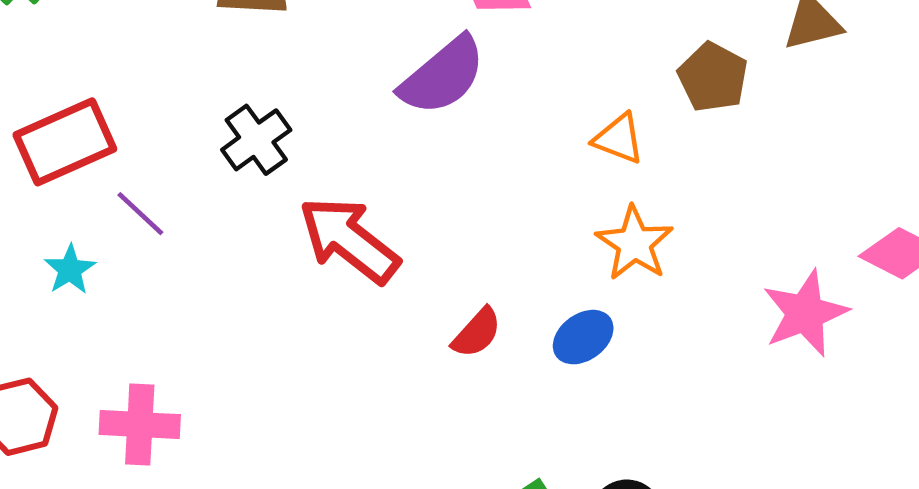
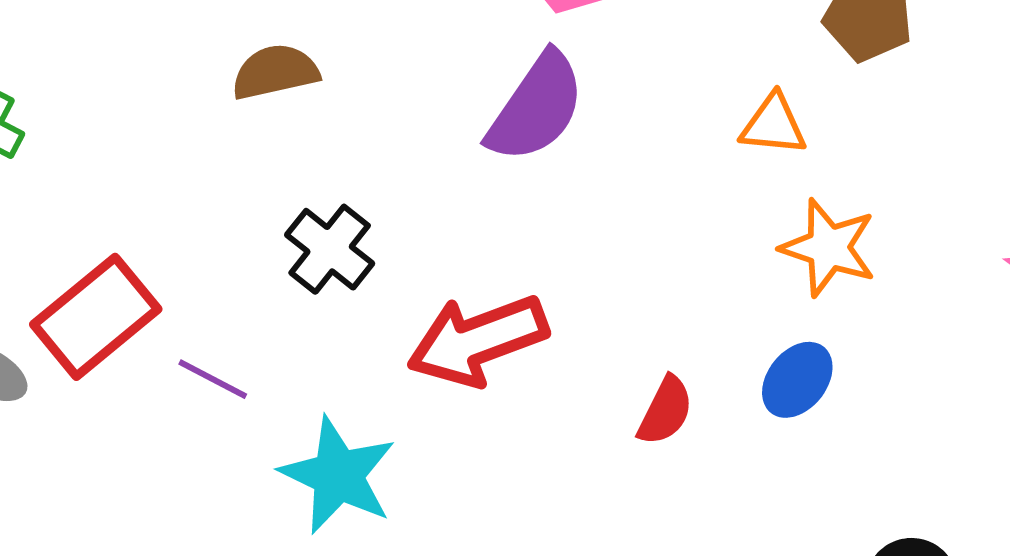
red arrow: (349, 240) -> (478, 340), turned -43
cyan star: (70, 270) -> (338, 475), moved, size x1.8

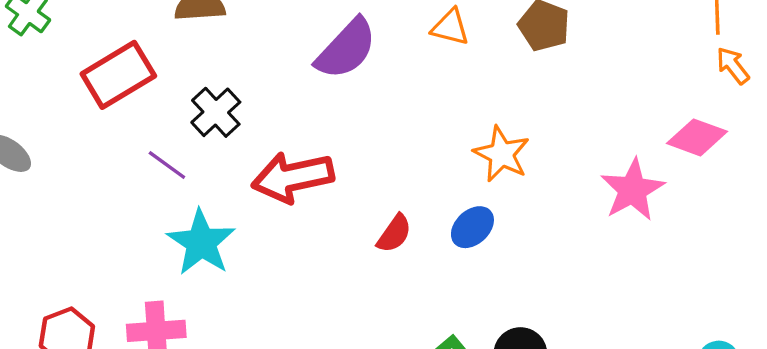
orange triangle: (773, 125) -> (450, 27), moved
red rectangle: (96, 317) -> (118, 75), moved
purple line: (213, 379) -> (167, 165), moved

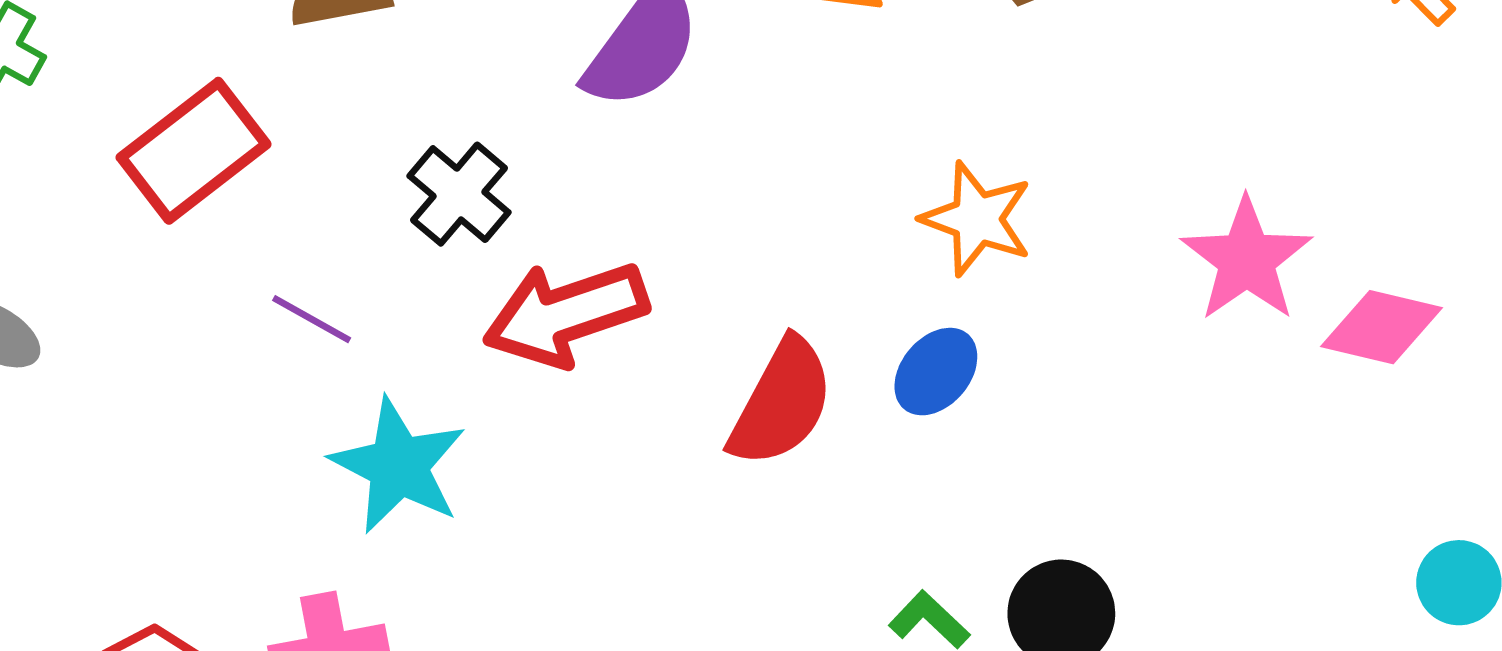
black cross: (216, 112) -> (459, 194), moved
pink diamond: (697, 137) -> (1382, 327), moved
red semicircle: (394, 234) -> (781, 403), size x1.6

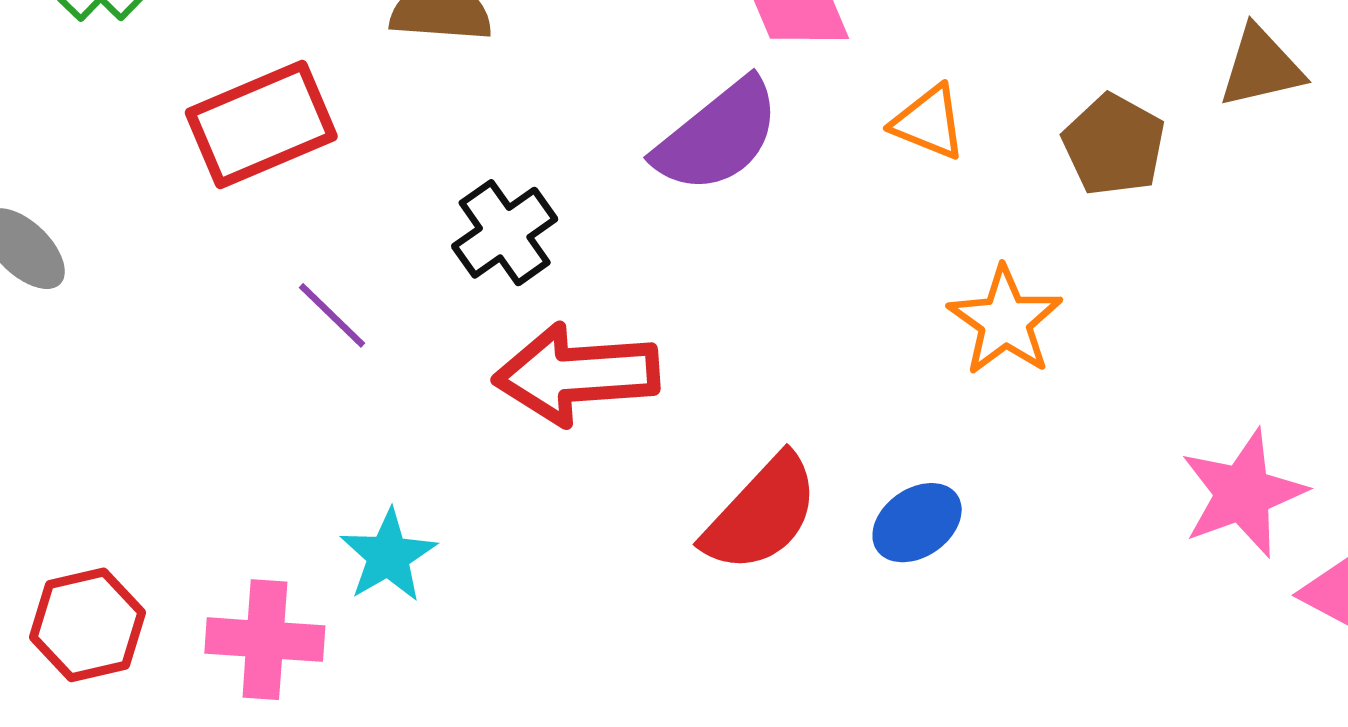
orange star: (977, 219) -> (1005, 321), moved
cyan star: (398, 466) -> (388, 556), moved, size x0.7

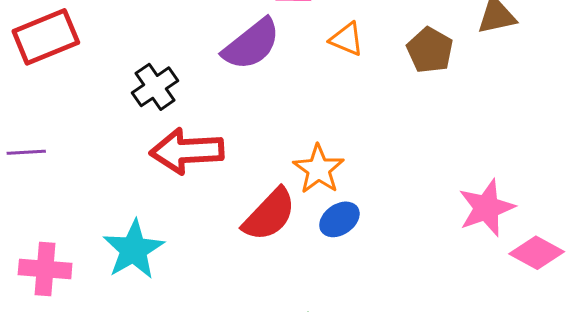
purple line: (332, 315) -> (26, 152), moved, turned -48
orange star: (1005, 321) -> (319, 169), moved
cyan star: (388, 556) -> (134, 249), moved, size x1.4

